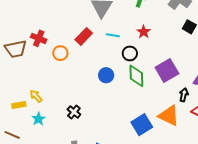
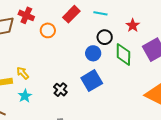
red star: (144, 32) -> (133, 25), moved
black circle: (130, 53) -> (105, 37), moved
blue square: (142, 125) -> (92, 81), moved

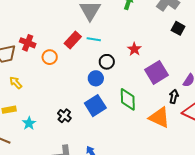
cyan line: (100, 13) -> (94, 39), moved
green diamond: (123, 54) -> (128, 99), moved
yellow arrow: (23, 73) -> (16, 83), moved

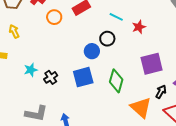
cyan line: (94, 39) -> (116, 17), moved
red star: (134, 49) -> (139, 27), moved
cyan star: (29, 123) -> (31, 70), moved

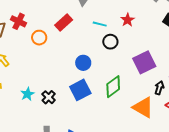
red star: (139, 27) -> (128, 20), moved
black circle: (107, 39) -> (110, 42), moved
green diamond: (116, 81) -> (113, 87), turned 50

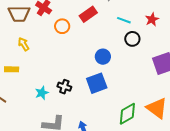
green diamond: (113, 87) -> (127, 114), moved
cyan star: (27, 94) -> (42, 93), moved
black cross: (49, 97) -> (64, 87), turned -32

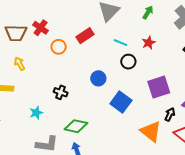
blue square: (97, 83) -> (121, 102), moved, turned -35
black cross: (64, 87) -> (61, 92), moved
green diamond: (127, 114) -> (76, 126), moved, turned 40

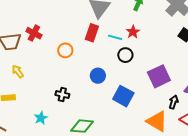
red rectangle: (85, 36) -> (92, 33), moved, turned -30
red star: (149, 43) -> (133, 32), moved
orange circle: (59, 47) -> (65, 50), moved

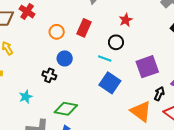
red rectangle: (92, 33) -> (84, 28), moved
cyan line: (115, 37) -> (105, 58), moved
blue circle: (98, 76) -> (65, 58), moved

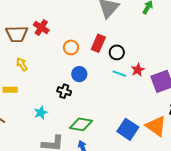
red star: (126, 20) -> (138, 70), moved
black circle: (116, 42) -> (117, 52), moved
blue square: (110, 83) -> (128, 129), moved

